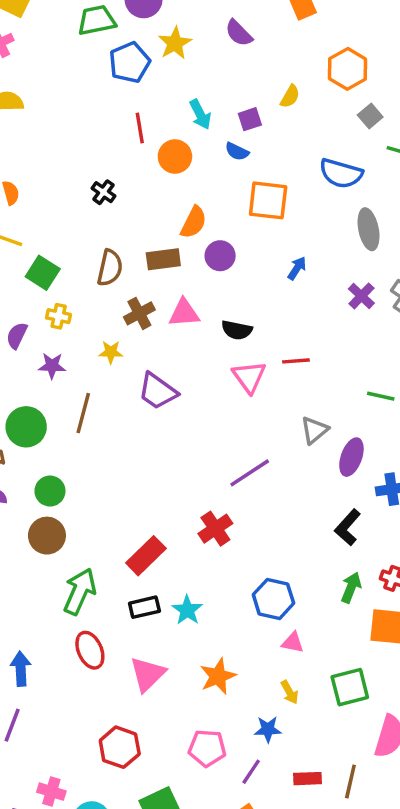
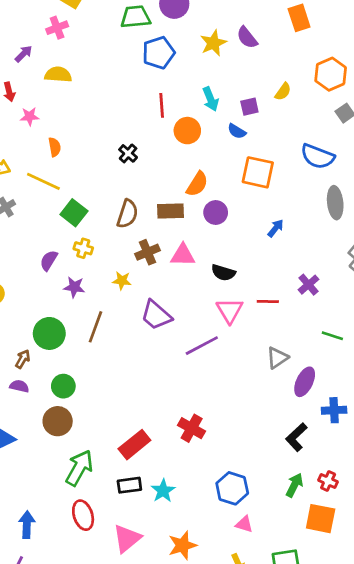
yellow star: (175, 43) -> (213, 43), moved
purple cross: (361, 296) -> (308, 285), moved
purple line: (250, 473) -> (202, 346), moved
red cross: (215, 529) -> (192, 428), turned -32

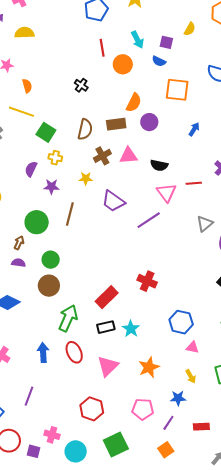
purple square: (249, 107) -> (166, 42), turned 32
blue arrow: (27, 525) -> (43, 352), moved

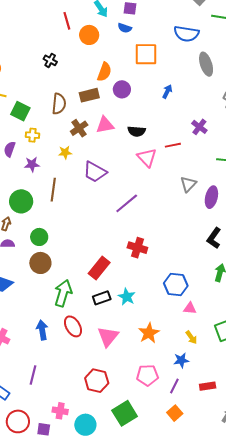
purple line: (149, 220) -> (127, 203), moved

